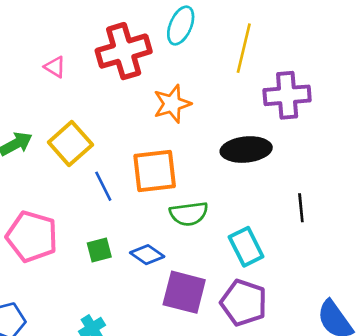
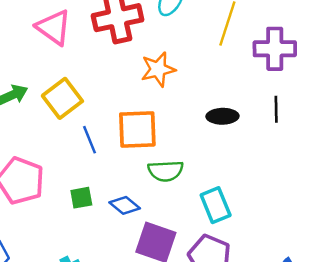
pink triangle: (55, 67) -> (54, 27), size x1.8
purple cross: (287, 95) -> (275, 49), moved
black ellipse: (246, 150) -> (222, 116), size x0.7
black line: (301, 208) -> (276, 109), moved

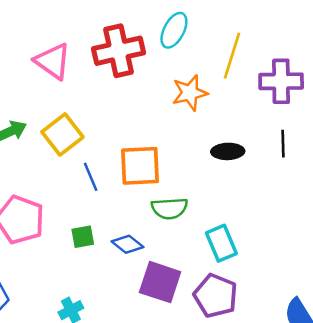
orange star: (158, 69) -> (190, 93), moved

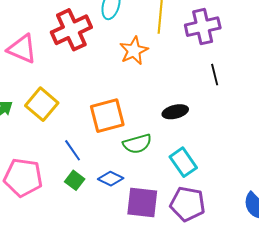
black ellipse: (228, 151) -> (175, 112), moved
blue line: (91, 177) -> (73, 150), moved
green square: (83, 237) -> (75, 180), turned -30

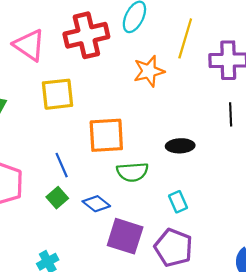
yellow square: (42, 104) -> (57, 94), moved, turned 32
cyan rectangle: (183, 162) -> (178, 202), size x0.7

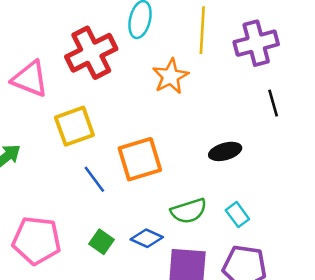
blue line: (62, 165) -> (94, 179), moved
green semicircle: (132, 172) -> (189, 211), moved

